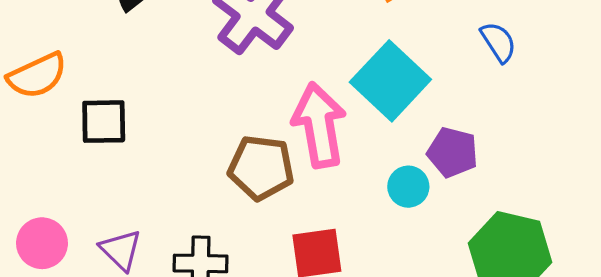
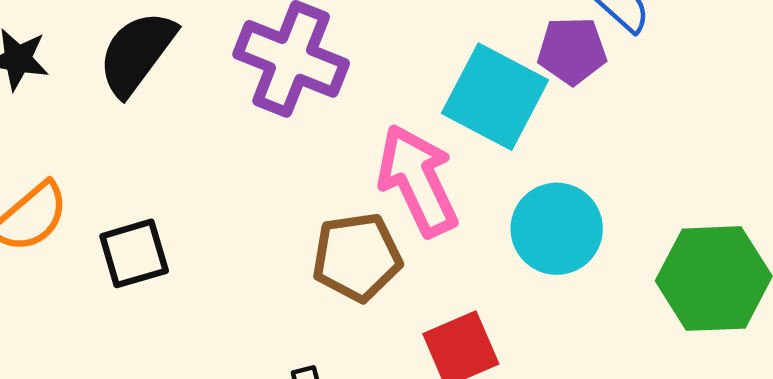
purple pentagon: (453, 152) -> (572, 51), moved
cyan circle: (408, 187) -> (557, 229), size x1.6

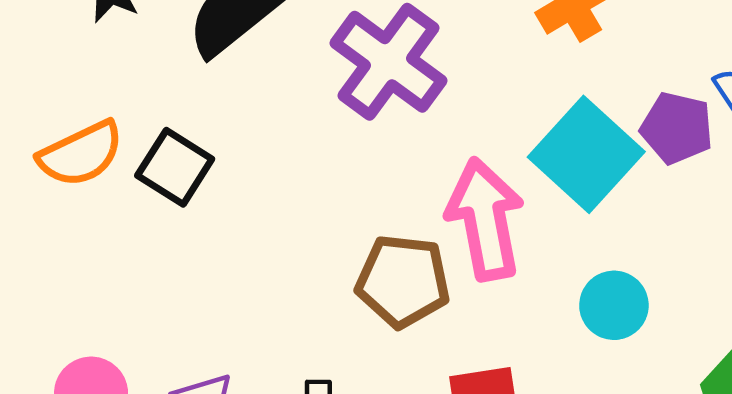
cyan circle: (557, 229) -> (614, 305), size x0.7
black square: (134, 253) -> (175, 167), moved, turned 34

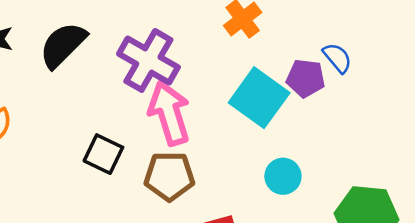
black square: (175, 167) -> (103, 154), moved
pink arrow: (485, 219) -> (169, 113), moved

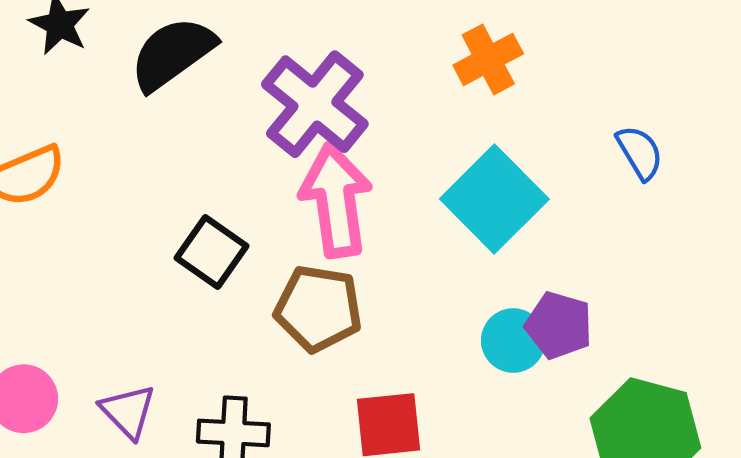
purple pentagon: (306, 78) -> (559, 325), moved

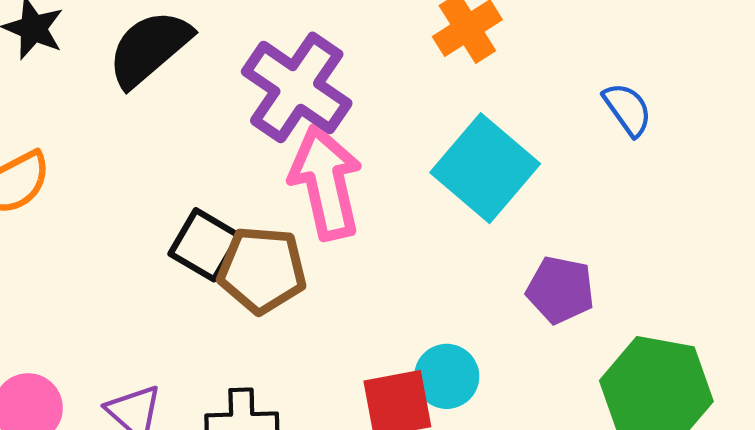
brown pentagon: (318, 308) -> (262, 270), moved
cyan circle: (513, 341) -> (447, 376), moved

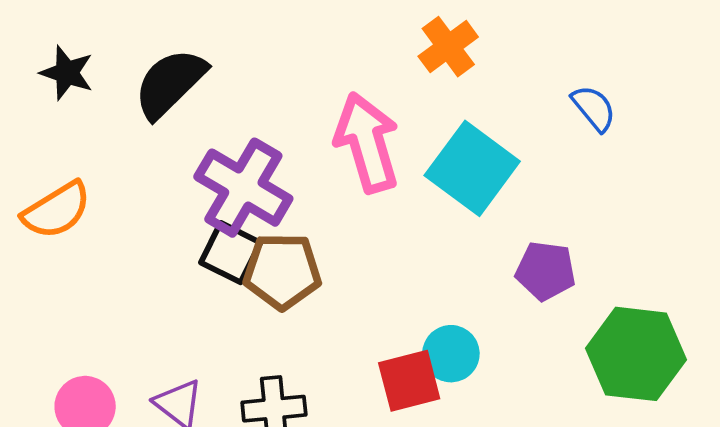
purple cross: (297, 87) -> (243, 188), moved
pink arrow: (326, 183) -> (367, 143), moved

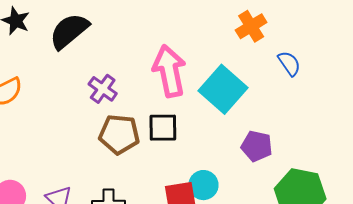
orange cross: (448, 47) -> (251, 26), moved
purple cross: (243, 188) -> (103, 89), size x0.6
black square: (231, 253) -> (163, 128), moved, turned -32

